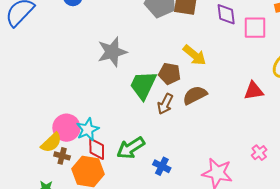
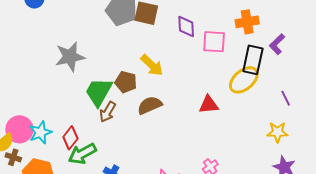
brown arrow: (165, 104) -> (108, 112), moved
red diamond: (97, 149) -> (70, 138), moved, turned 35

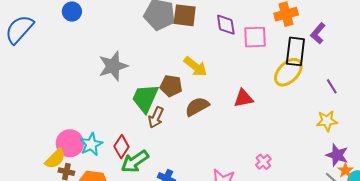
red triangle: (209, 105) -> (244, 98), moved

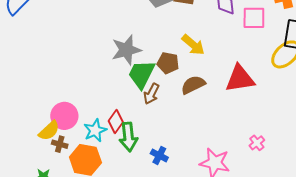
gray star: (113, 66) -> (126, 50), moved
red triangle: (244, 98) -> (240, 79), size x1.5
cyan star: (91, 144) -> (95, 130), moved
green arrow: (135, 161) -> (128, 137), turned -64

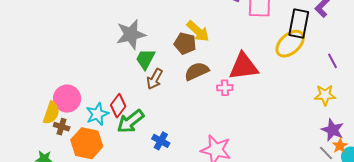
brown pentagon: (168, 63) -> (185, 43), moved
green trapezoid: (142, 74) -> (145, 59), size x0.7
yellow semicircle: (49, 131) -> (51, 113), turned -30
green arrow: (128, 137) -> (130, 121), turned 56
pink cross: (257, 143) -> (225, 88), moved, turned 35

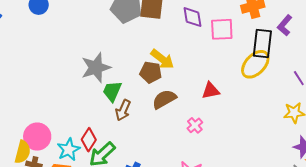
red triangle: (243, 66) -> (211, 91), size x0.6
pink cross: (225, 88) -> (195, 125), moved, turned -35

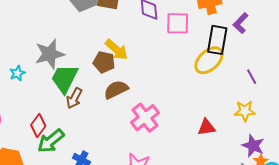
green trapezoid: (112, 91) -> (65, 79), size x1.4
red triangle: (211, 91) -> (206, 127), moved
pink cross: (195, 125) -> (145, 118), size x1.8
cyan star: (69, 150) -> (17, 73), moved, size x0.7

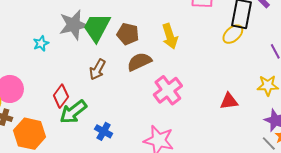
yellow arrow: (117, 50) -> (170, 36), moved, turned 30
yellow ellipse: (209, 60) -> (233, 34), size x0.7
green trapezoid: (65, 79) -> (97, 27), moved

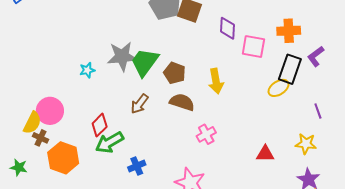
brown semicircle: (139, 62) -> (182, 102), turned 35
pink cross: (168, 90) -> (206, 134), size x0.7
blue cross: (104, 131) -> (137, 166), turned 30

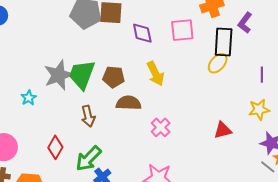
purple diamond: (228, 28) -> (142, 33), moved
brown arrow: (139, 104) -> (88, 116), turned -35
purple line: (318, 111) -> (262, 75), turned 35
green arrow: (109, 142) -> (88, 159), moved

